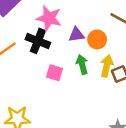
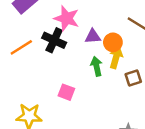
yellow arrow: (107, 66) -> (116, 58), moved
pink square: (54, 73) -> (66, 92), moved

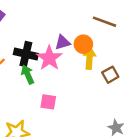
pink star: (67, 18) -> (49, 58), moved, turned 30
green arrow: (97, 66) -> (28, 74), moved

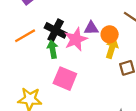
pink square: (48, 102) -> (65, 79), size x1.5

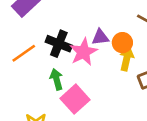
green arrow: (53, 49) -> (56, 79), moved
pink square: (65, 79) -> (75, 99), turned 30

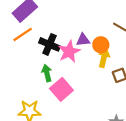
orange line: (24, 53) -> (23, 34), moved

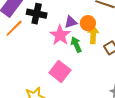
black cross: (49, 44) -> (37, 14), moved
green arrow: (47, 73) -> (76, 45), moved

